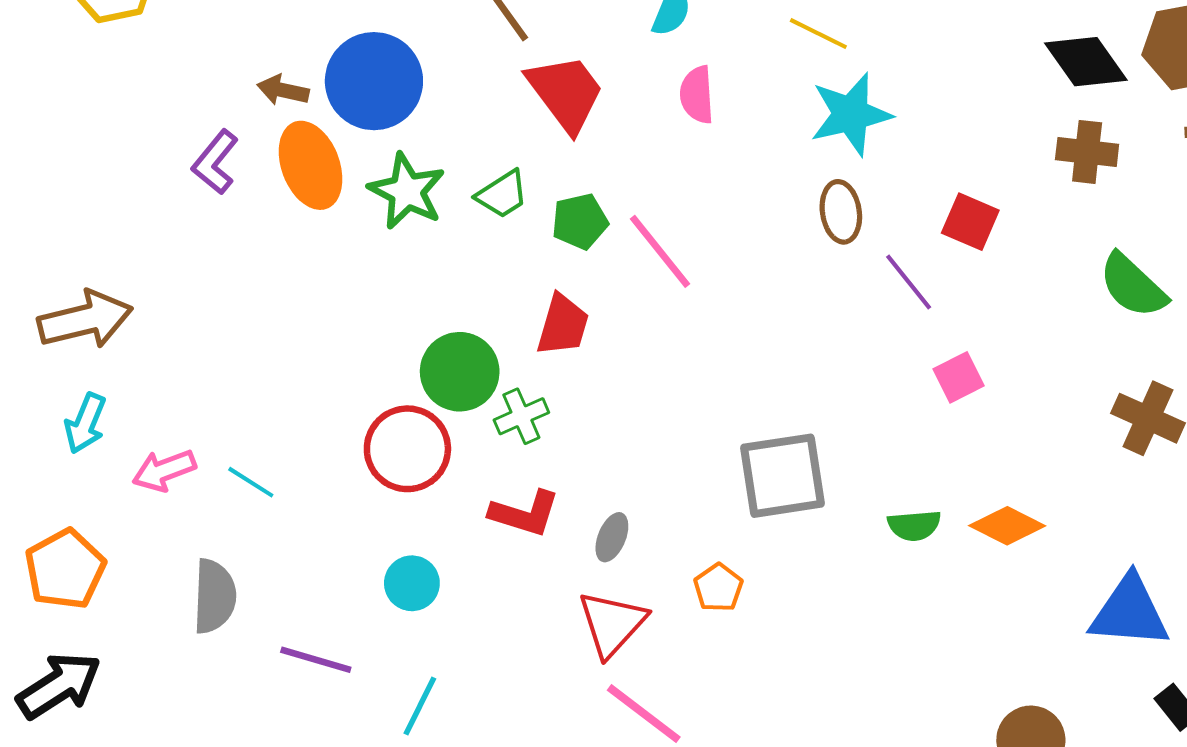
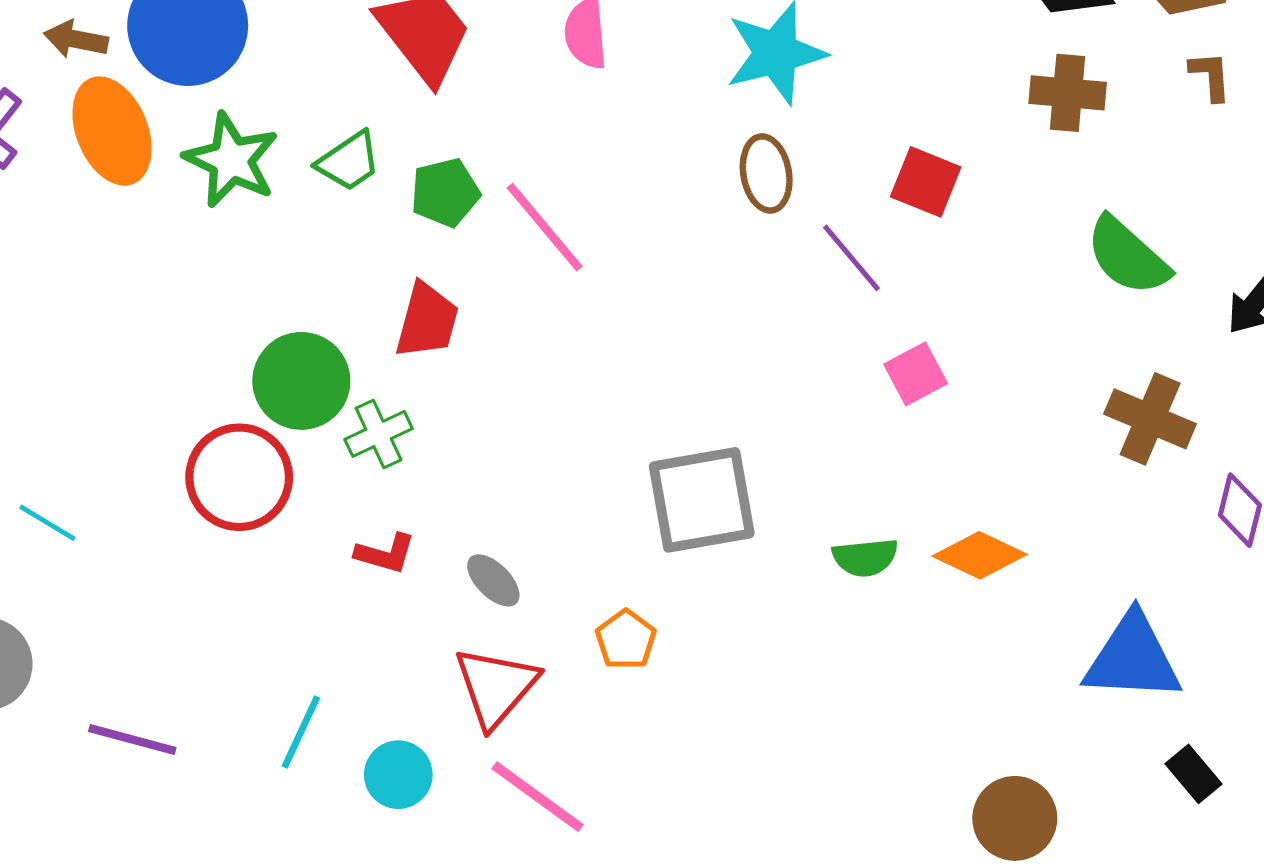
red L-shape: (525, 513) -> (385, 554), size x0.7
gray ellipse: (612, 537) -> (493, 580), turned -66
cyan circle: (412, 583) -> (398, 775), moved
cyan line: (420, 706) -> (301, 732), moved

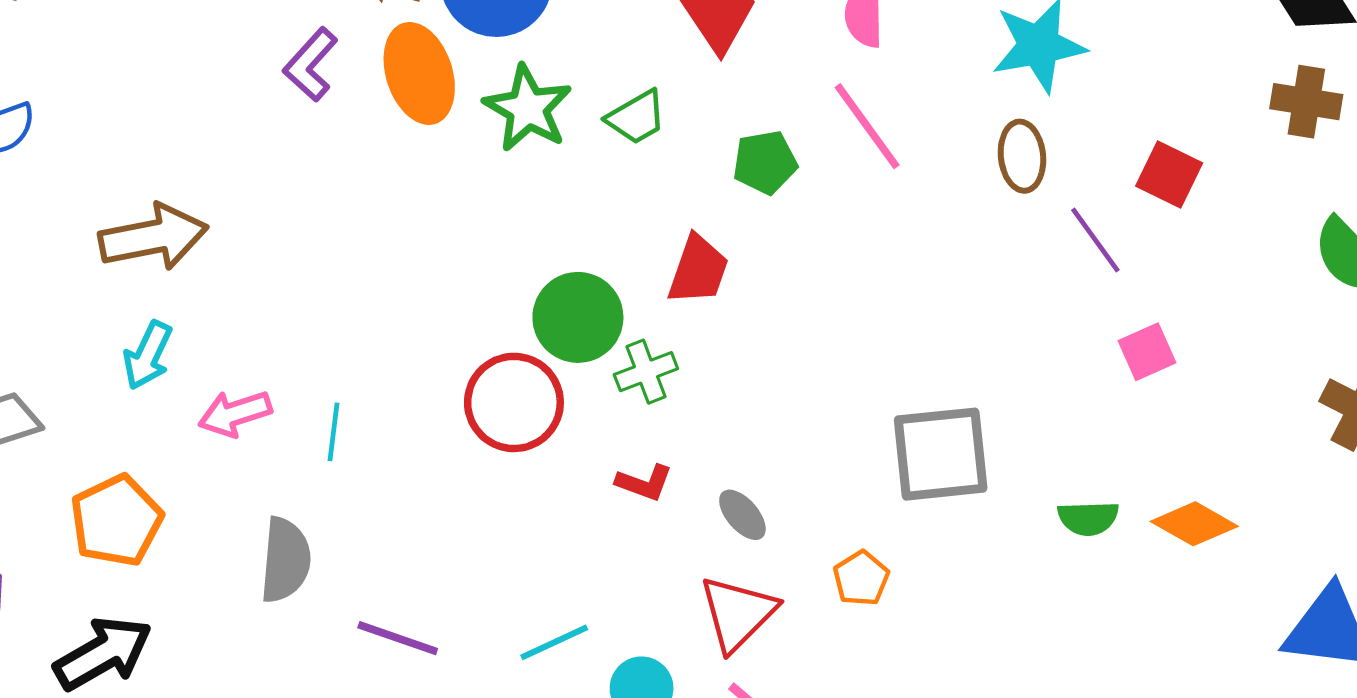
green pentagon: (445, 193) -> (765, 162), moved
pink line: (545, 227) -> (867, 126), moved
cyan line: (47, 523) -> (333, 432), turned 62
cyan line: (301, 732) -> (554, 642), turned 36

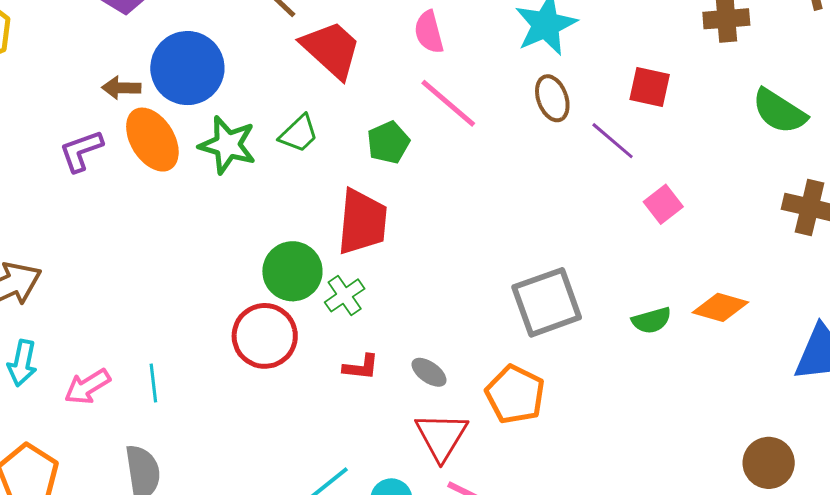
purple L-shape: (311, 65) -> (81, 151), turned 42
red trapezoid: (698, 270) -> (362, 222), size x1.4
orange pentagon: (861, 578) -> (515, 395), size x1.6

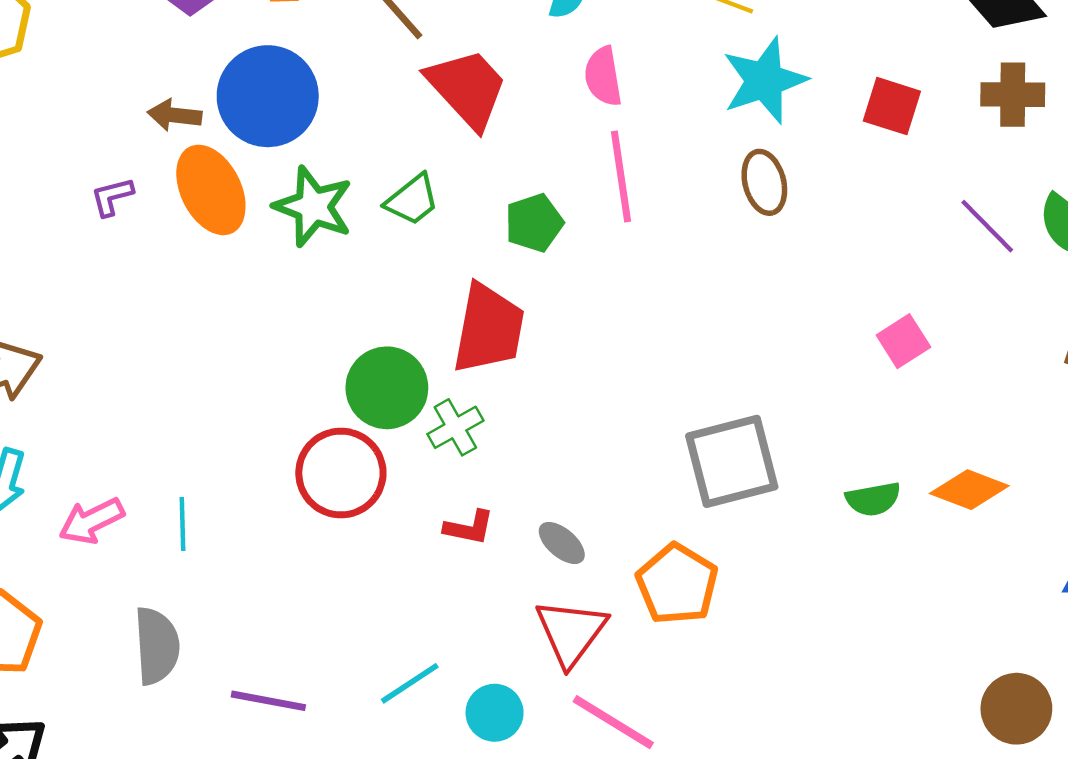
red square: (650, 87) -> (892, 106), moved
pink line: (448, 103) -> (621, 176), turned 36
purple line: (613, 141) -> (987, 226), moved
purple L-shape: (81, 151) -> (112, 197), size x0.7

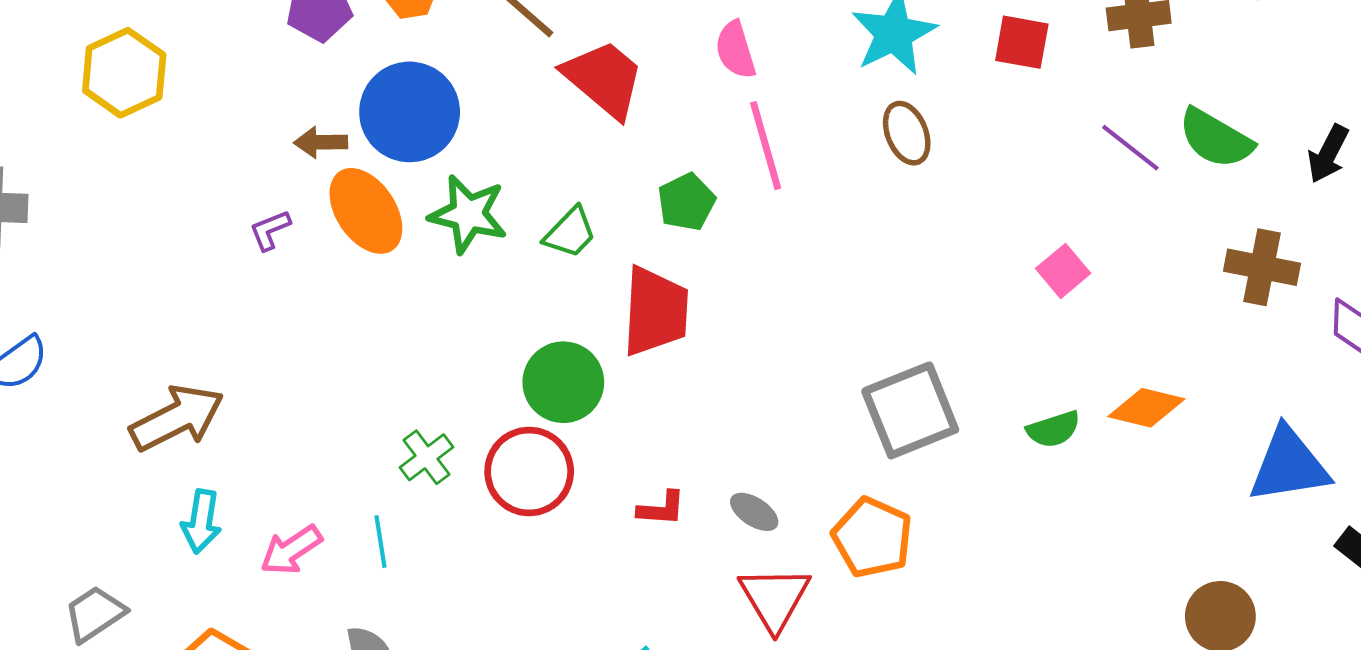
green trapezoid: (412, 200) -> (570, 233), moved
green cross: (455, 427) -> (427, 457), moved

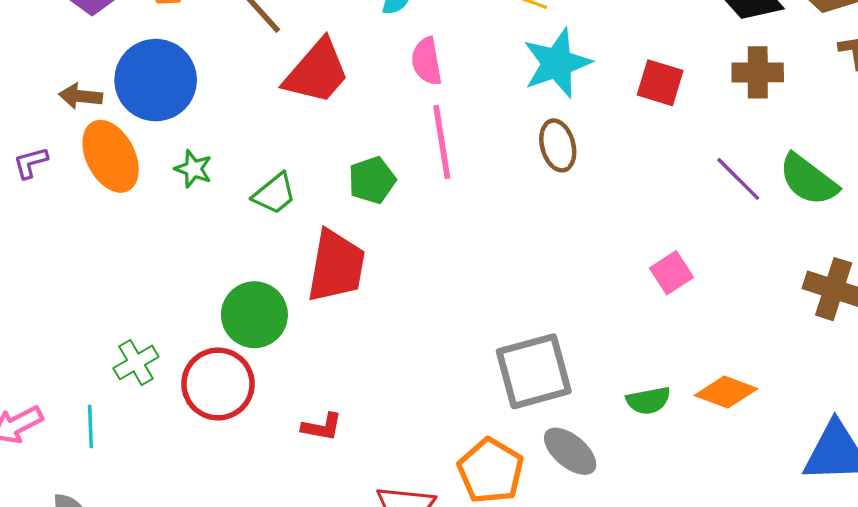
red trapezoid: (604, 79) -> (317, 72), turned 84
green star: (468, 214) -> (193, 169), size x0.6
gray ellipse: (754, 512) -> (570, 451), moved, size x1.4

